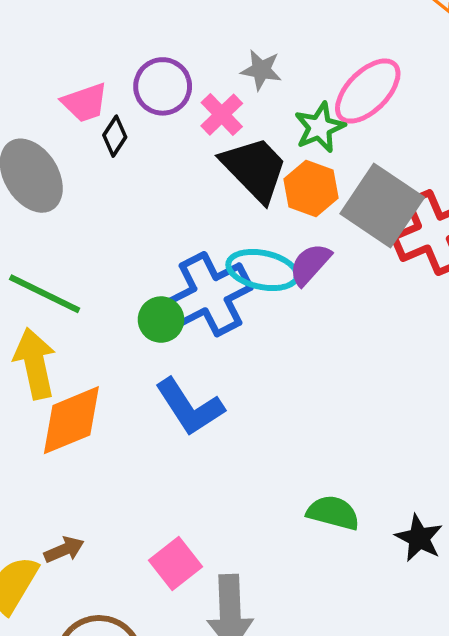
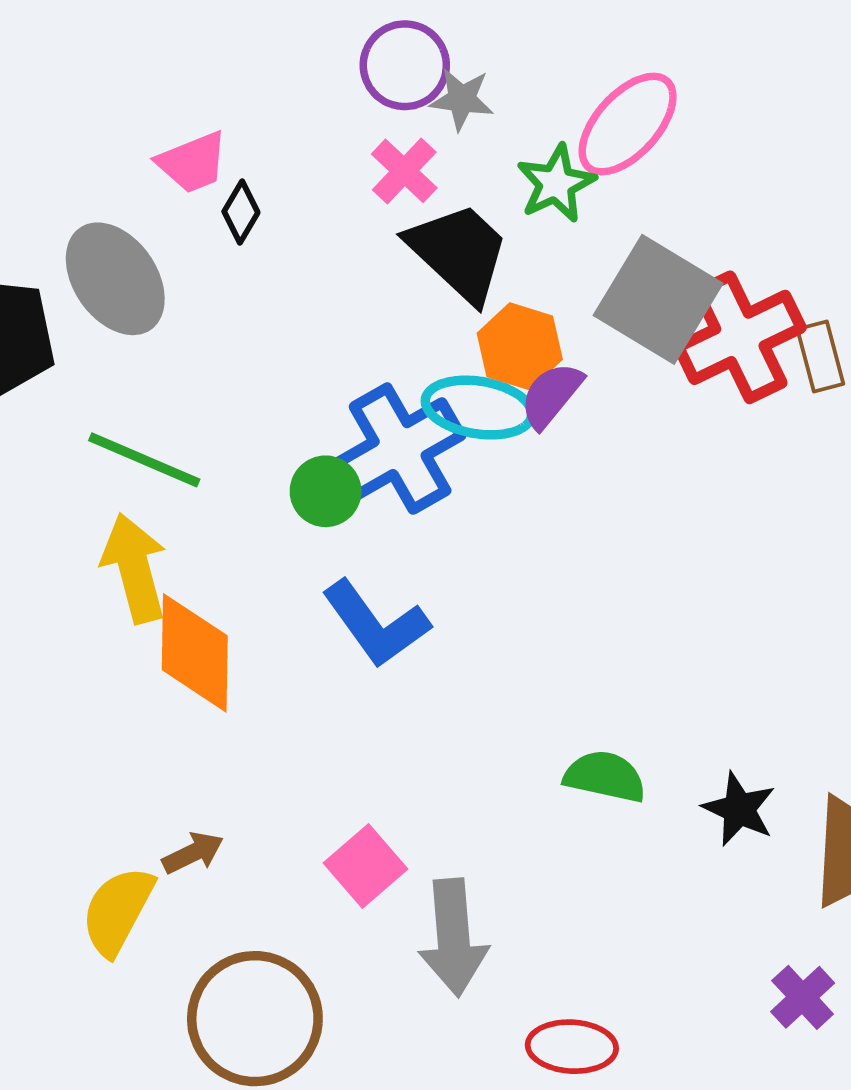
purple circle: (163, 86) -> (405, 65), moved
orange hexagon: (311, 189) -> (520, 346), moved
orange diamond: (71, 420) -> (195, 653), turned -64

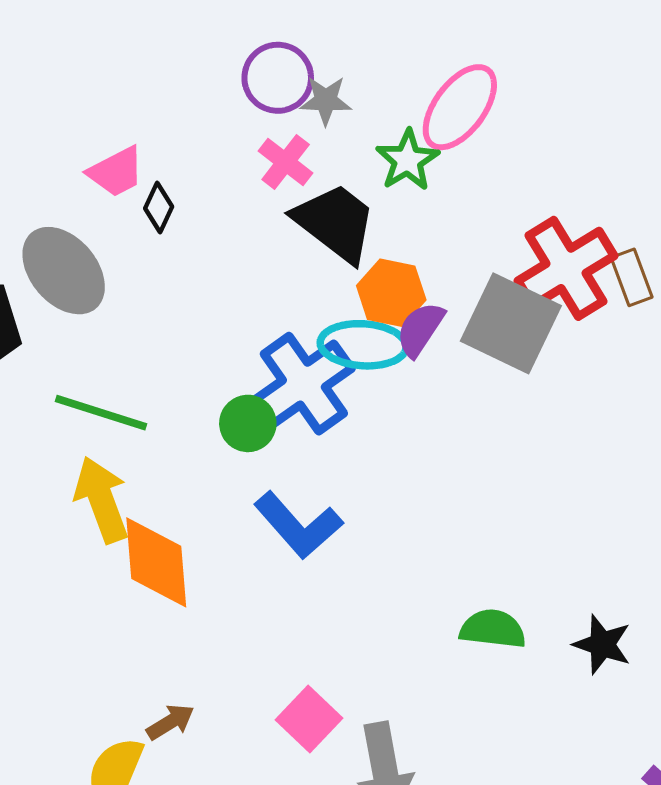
gray square: (658, 299) -> (511, 323), moved

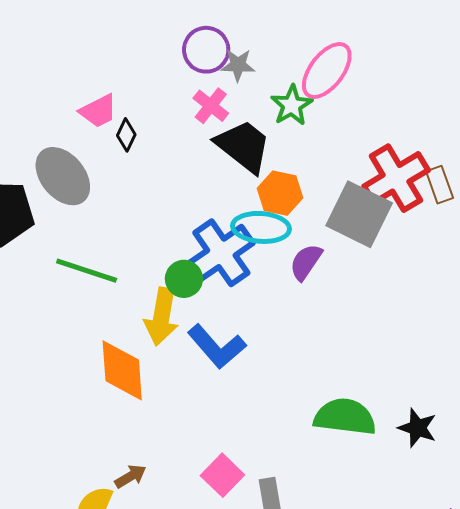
purple semicircle: (420, 329) -> (306, 262), moved
yellow arrow: (102, 500) -> (161, 317), moved, turned -150
green semicircle: (493, 629) -> (345, 417), size x1.4

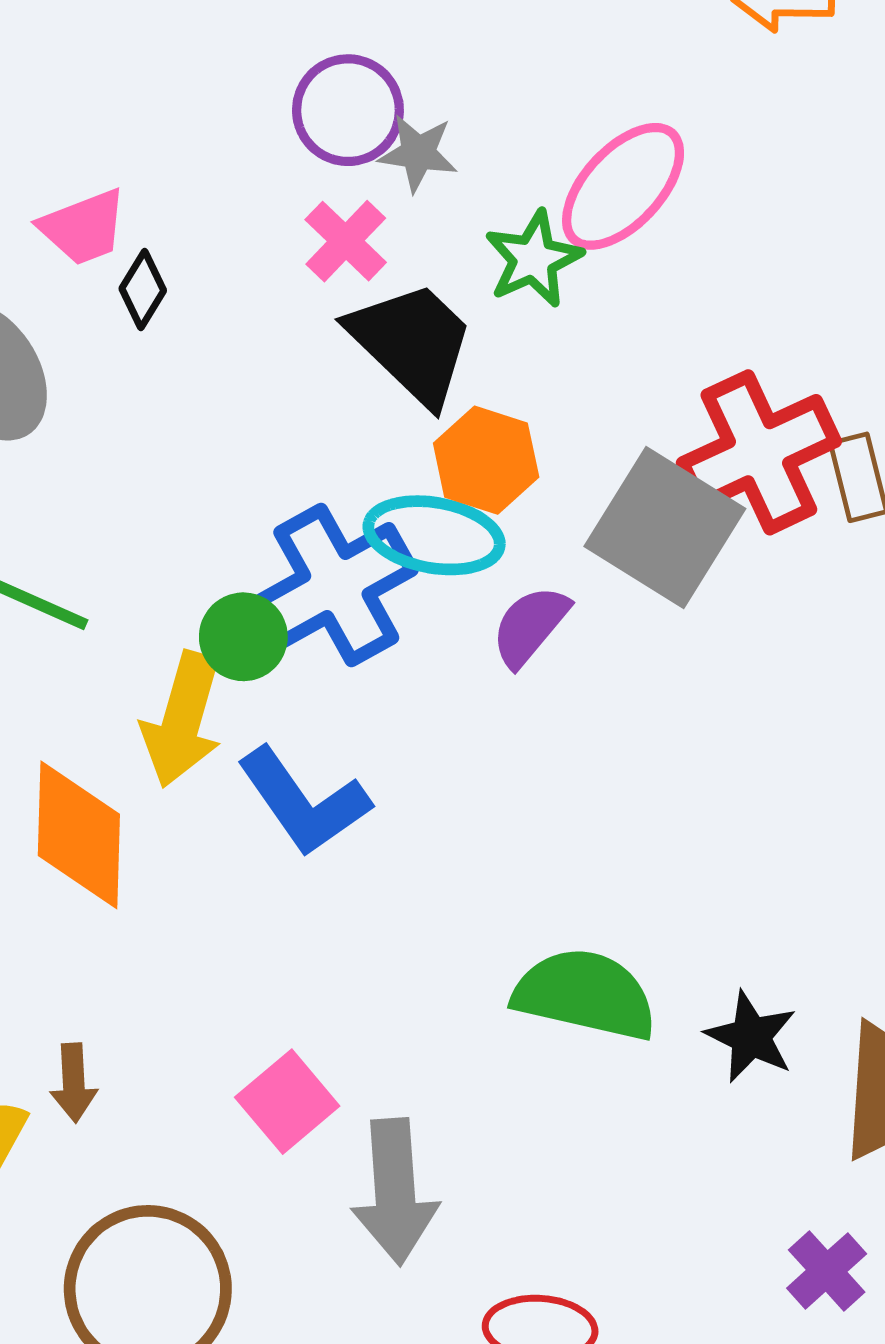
brown arrow: (131, 476) -> (74, 1083), turned 112

